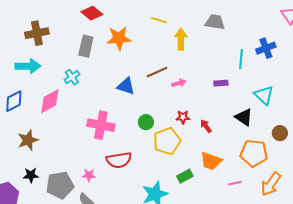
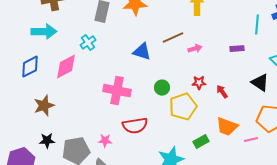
pink line: (235, 183) -> (251, 140), moved

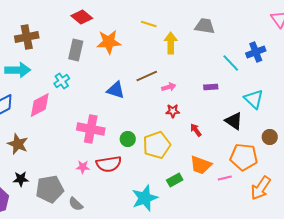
cyan line: (257, 25) -> (231, 63), turned -48
red star: (199, 83) -> (173, 111), moved
green circle: (162, 88) -> (128, 139), moved
brown star: (44, 106) -> (18, 144), turned -30
pink star: (105, 141) -> (83, 167), moved

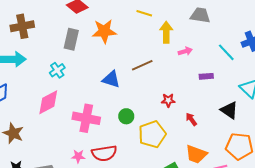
pink arrow: (169, 87) -> (185, 51), moved
pink diamond: (40, 105) -> (48, 102), moved
green circle: (128, 139) -> (126, 116), moved

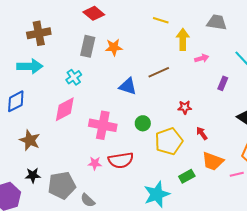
orange star: (104, 31) -> (114, 47), moved, size x0.7
purple rectangle: (206, 76) -> (223, 83), turned -64
red arrow: (191, 119) -> (202, 133), moved

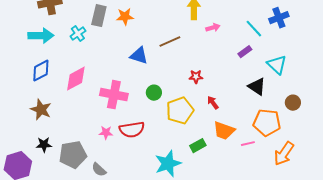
cyan cross: (74, 77) -> (78, 34), moved
purple rectangle: (223, 83) -> (245, 52), moved, turned 32
blue diamond: (16, 101) -> (41, 71), moved

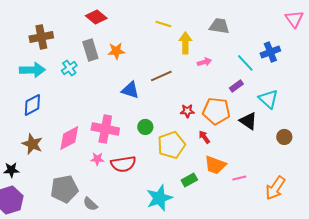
gray rectangle: (99, 16) -> (90, 50), turned -30
pink diamond: (76, 79) -> (69, 138), moved
orange pentagon: (267, 123) -> (216, 111), moved
pink star: (106, 133) -> (97, 159), moved
black star: (44, 145) -> (11, 170), moved

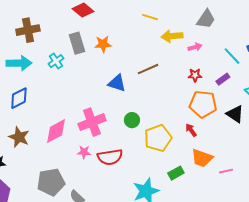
gray trapezoid: (219, 26) -> (206, 19), turned 115
yellow arrow: (185, 43) -> (172, 36), turned -95
pink arrow: (204, 62) -> (195, 47), moved
red star: (187, 111) -> (195, 75), moved
pink cross: (105, 129) -> (92, 122), turned -32

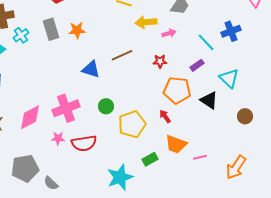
cyan cross: (56, 61) -> (21, 35), moved
red star: (195, 75) -> (160, 61), moved

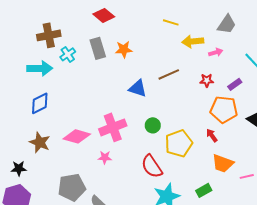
purple rectangle: (197, 65) -> (235, 84), moved
pink diamond: (30, 117) -> (77, 136), turned 44
red semicircle: (84, 143) -> (152, 166), moved, turned 65
green rectangle: (150, 159) -> (204, 190), moved

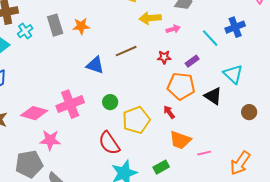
pink star: (105, 157) -> (50, 140), moved, size x1.5

